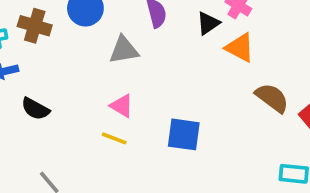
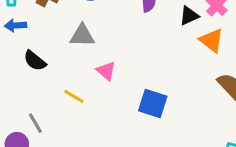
gray triangle: (124, 50) -> (82, 36), moved
yellow line: (114, 138) -> (74, 96), moved

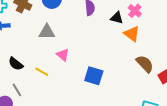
black triangle: (189, 16) -> (117, 18), turned 40
black semicircle: (35, 61) -> (16, 64), moved

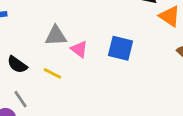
gray triangle: (47, 32) -> (56, 36), moved
blue square: (94, 76) -> (121, 48), moved

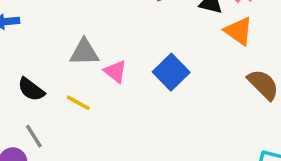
blue square: (121, 48) -> (171, 72), turned 30

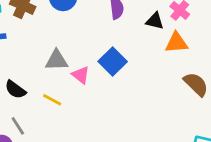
orange triangle: (239, 31) -> (177, 43), turned -40
blue square: (171, 72) -> (113, 61), moved

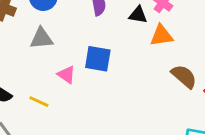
gray triangle: (57, 60) -> (41, 38), moved
blue square: (113, 61) -> (98, 59), turned -32

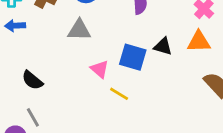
black triangle: (138, 15) -> (163, 46), moved
yellow line: (39, 102) -> (119, 94), moved

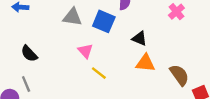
orange triangle: (199, 42) -> (145, 63), moved
blue square: (133, 57) -> (104, 21), moved

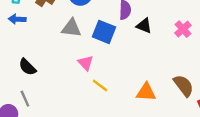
pink cross: (176, 12) -> (183, 29), moved
black triangle: (139, 38) -> (144, 26), moved
orange triangle: (145, 63) -> (146, 92), moved

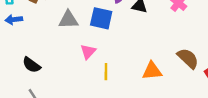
pink triangle: (86, 63) -> (88, 52), turned 35
yellow line: (100, 85) -> (106, 72), turned 63

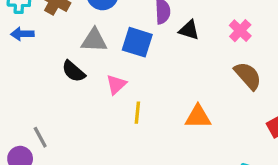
brown semicircle: (188, 58) -> (248, 76), moved
black semicircle: (31, 65) -> (74, 71), moved

